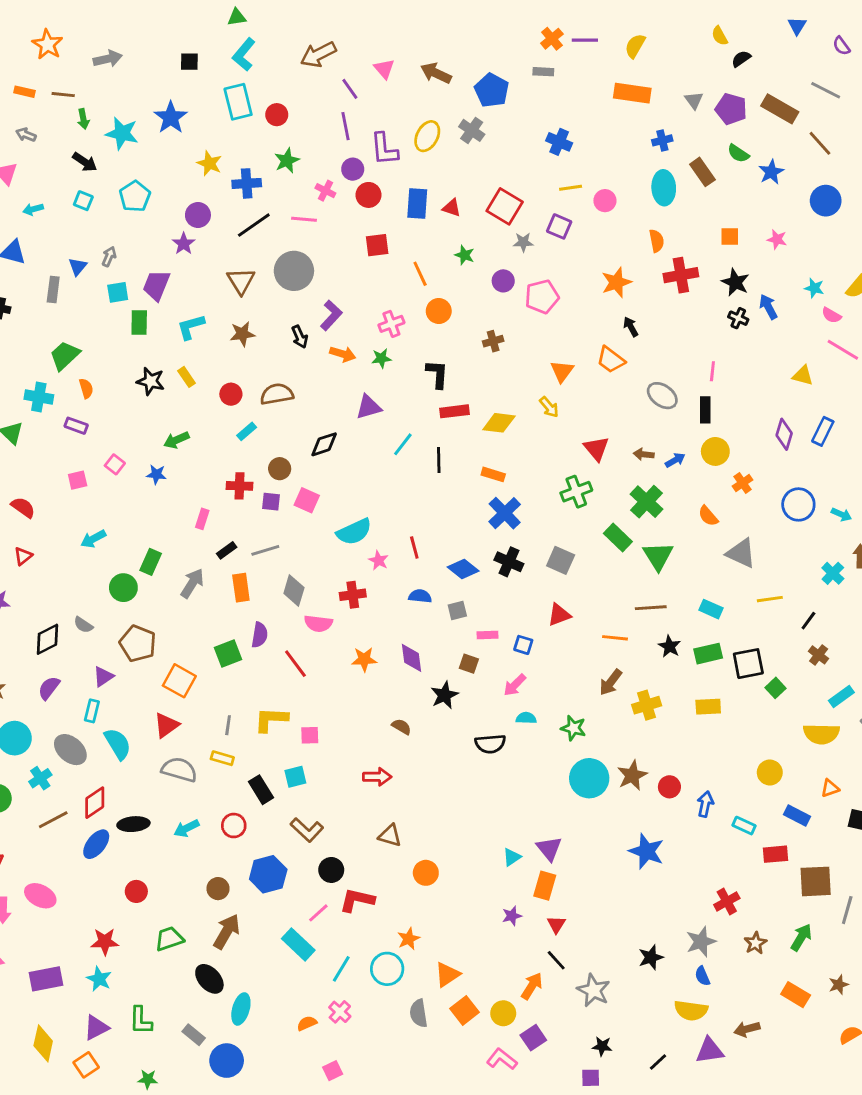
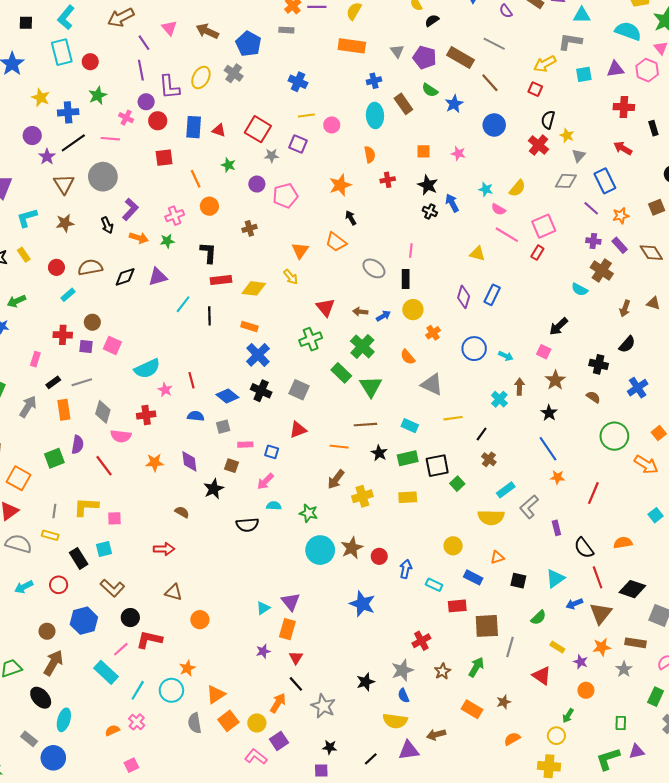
purple star: (184, 244) -> (47, 157), moved
red cross: (681, 275) -> (388, 180), size x0.6
black diamond: (324, 444) -> (125, 277), moved

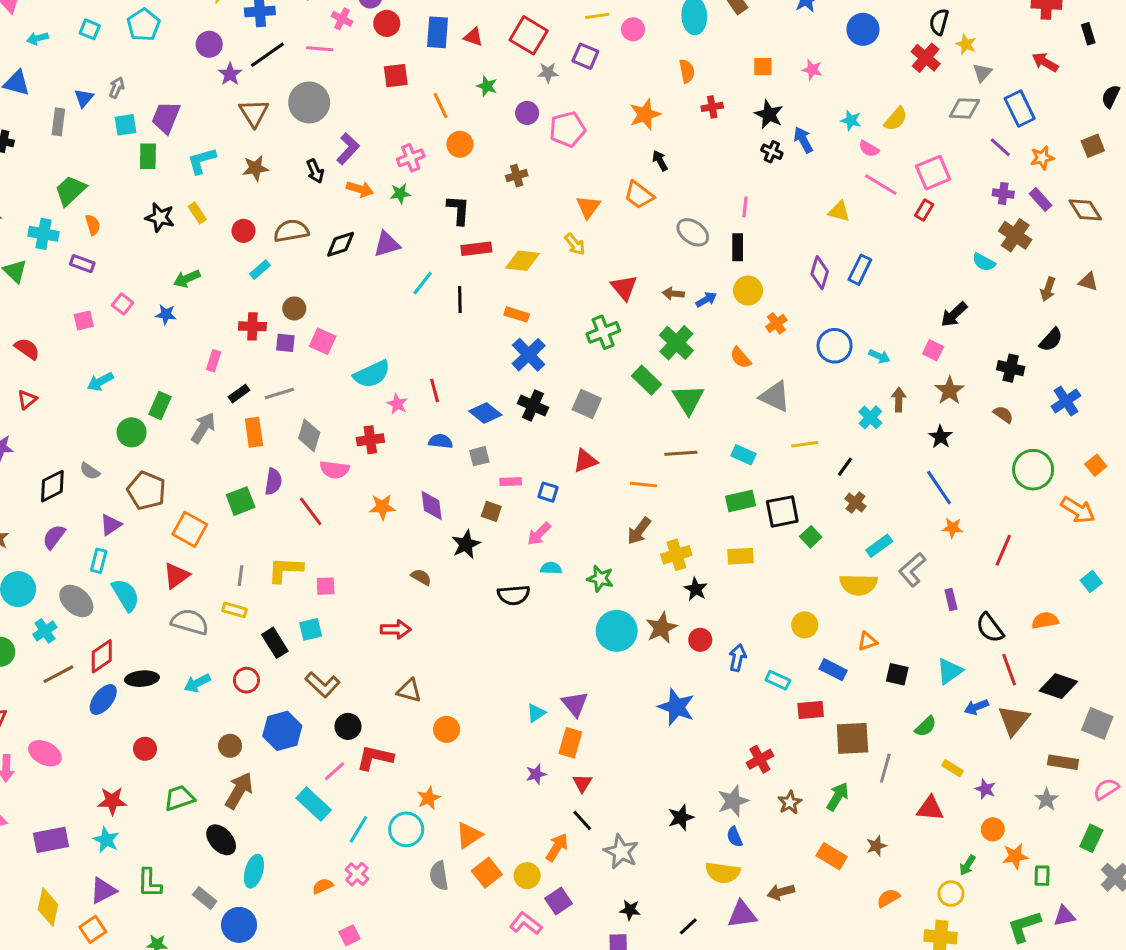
black star: (379, 453) -> (696, 589), moved
orange star: (602, 647) -> (1015, 856), moved
red triangle: (542, 676) -> (930, 808), turned -30

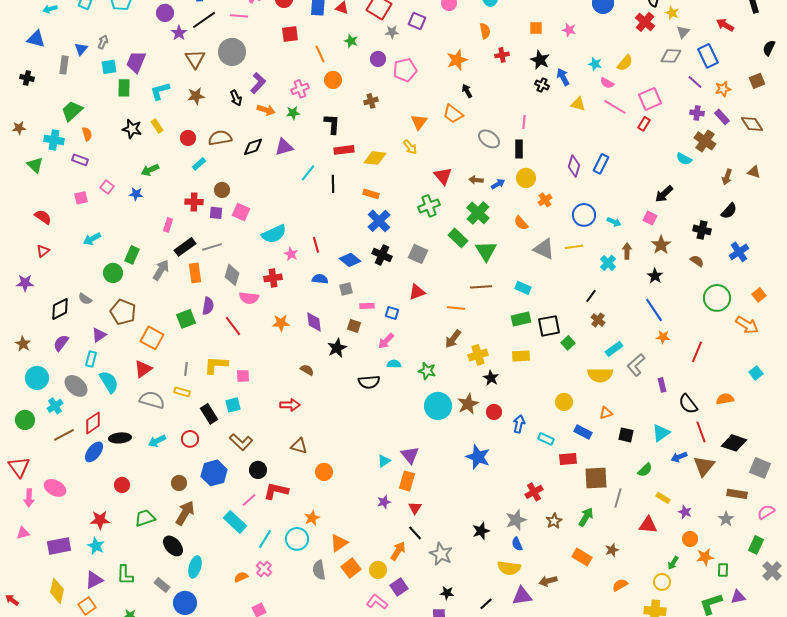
yellow triangle: (839, 211) -> (578, 104), moved
black rectangle: (239, 394) -> (185, 247), size x1.5
yellow line: (805, 444) -> (574, 247), moved

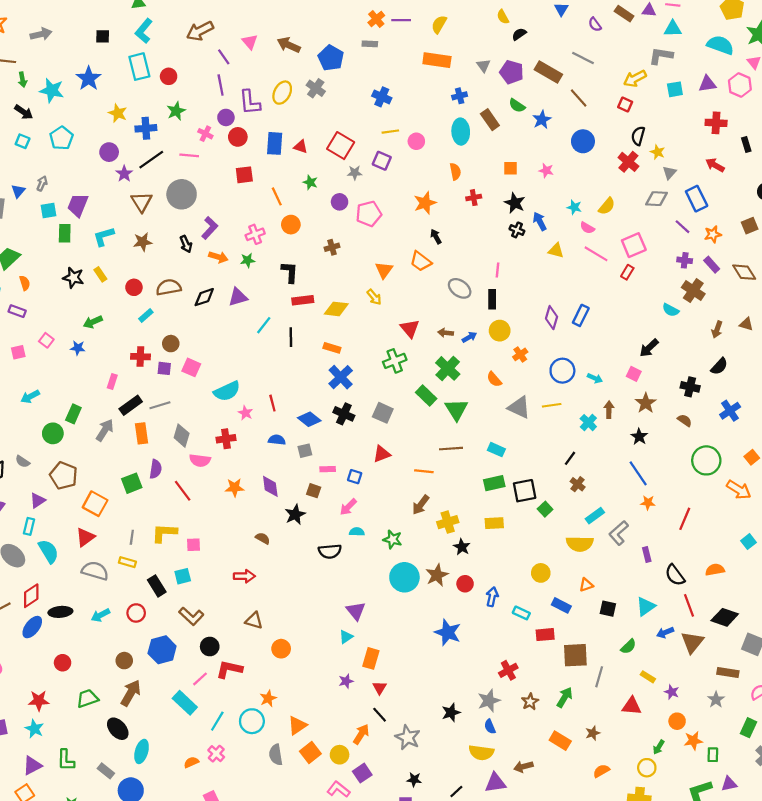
purple triangle: (410, 455) -> (356, 611), moved

